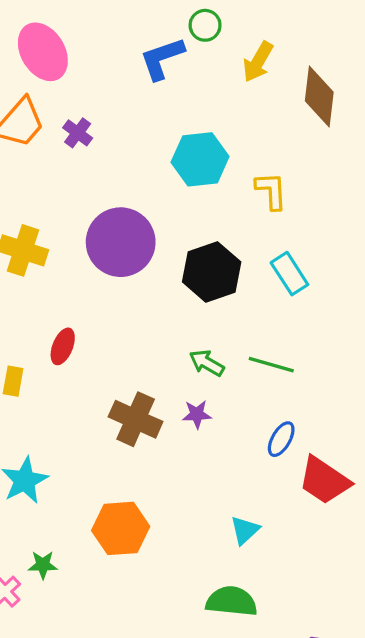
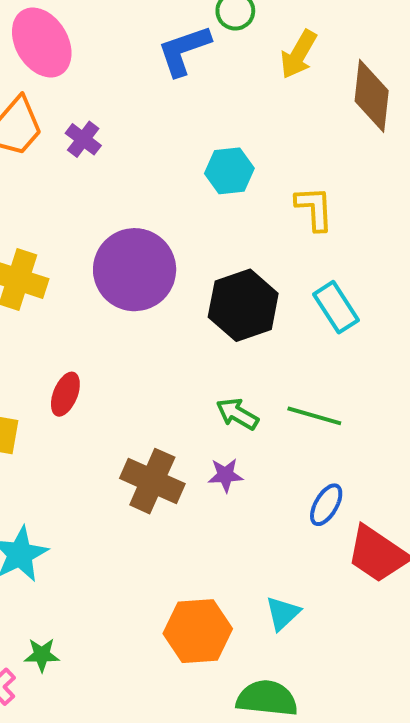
cyan hexagon: (200, 159) -> (229, 171), size x0.7
orange hexagon: (121, 528) -> (198, 631), moved

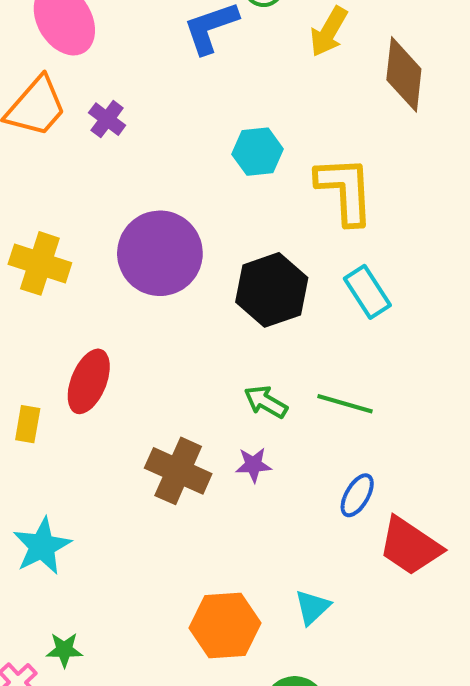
yellow L-shape: (314, 208) -> (345, 190), size x1.5
red ellipse: (65, 394) -> (89, 381), size x1.4

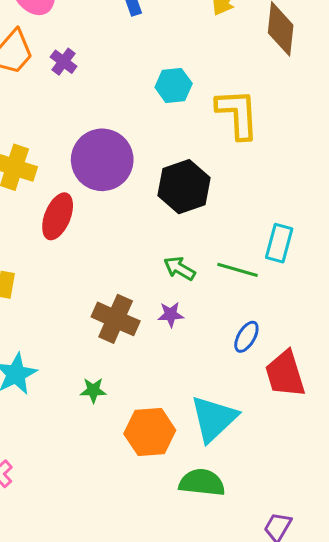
cyan rectangle: (367, 292) -> (279, 243), moved, turned 48
red ellipse: (89, 381) -> (58, 216), moved
red trapezoid: (410, 546) -> (285, 374), turned 39
cyan triangle: (312, 607) -> (214, 419), size x1.8
green star: (64, 650) -> (93, 390), moved

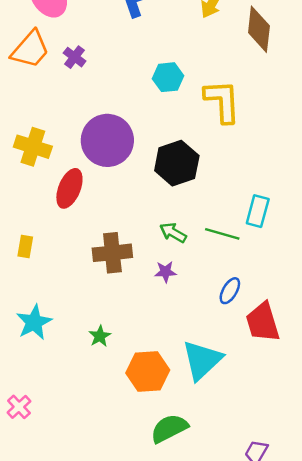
brown cross: (116, 319) -> (112, 253), moved, turned -30
green star: (93, 390) -> (100, 336), turned -30
green semicircle: (202, 483) -> (169, 428), moved, turned -33

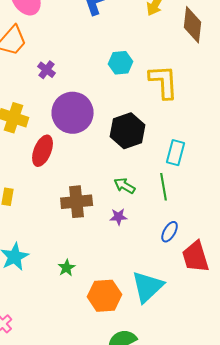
purple cross: (75, 57) -> (47, 70), moved
cyan rectangle: (258, 211) -> (176, 153), moved
green line: (222, 234) -> (164, 187), turned 64

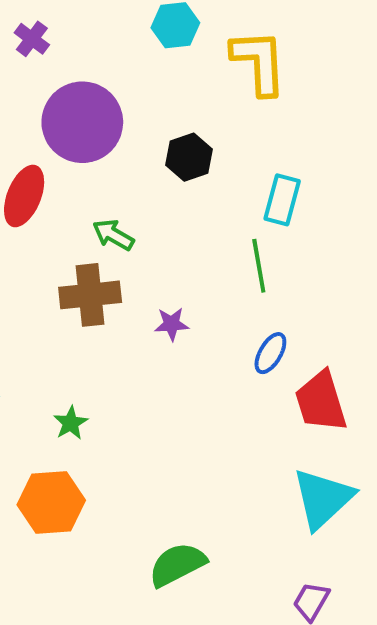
black hexagon: (128, 131) -> (189, 157), size x0.7
green arrow: (125, 186) -> (113, 235), moved
cyan triangle: (148, 287) -> (323, 499), moved
orange hexagon: (105, 296) -> (51, 502), moved

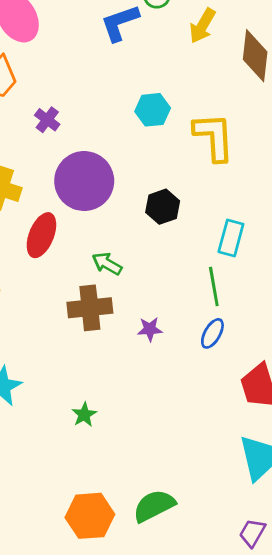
blue ellipse: (270, 353) -> (212, 333), moved
green star: (71, 423) -> (84, 415), moved
orange hexagon: (51, 502) -> (90, 516), moved

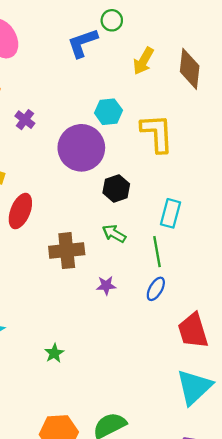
yellow arrow: (202, 26) -> (143, 61), moved
purple circle: (84, 181) -> (81, 148), moved
green arrow: (107, 264) -> (114, 234), moved
brown cross: (90, 308) -> (67, 251), moved

